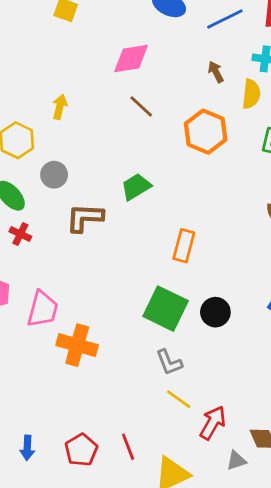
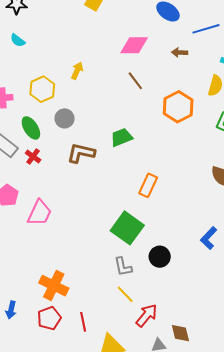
brown arrow: (216, 72) -> (180, 52), moved, turned -70
black circle: (215, 312) -> (160, 257), moved
orange cross: (77, 345) -> (54, 286), moved

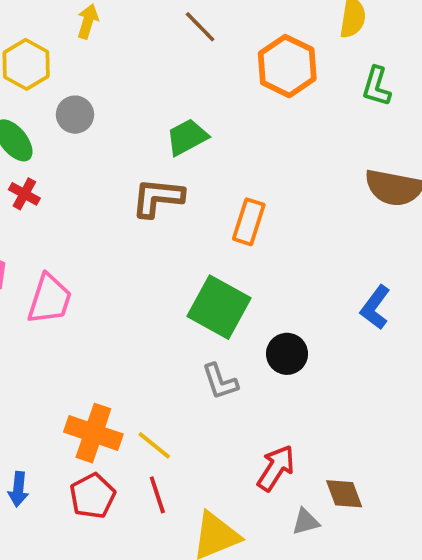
brown L-shape: (81, 153) -> (158, 198), moved
yellow line: (125, 294) -> (154, 445), moved

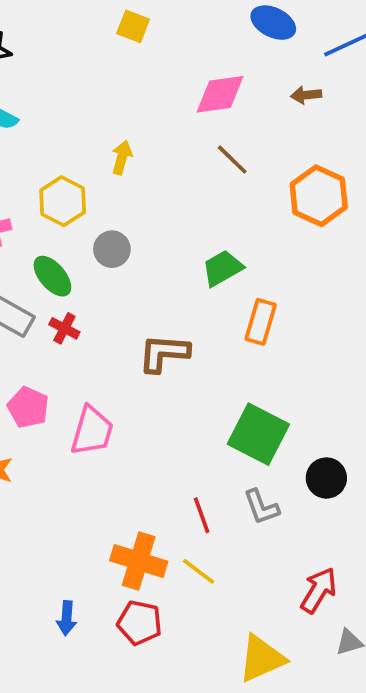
brown L-shape: (158, 198) -> (164, 353), moved
orange rectangle: (249, 222) -> (261, 322), moved
red line: (157, 495) -> (202, 515), moved
red pentagon: (93, 496) -> (140, 623), turned -30

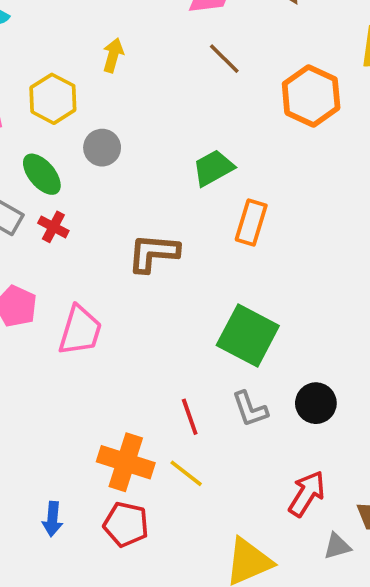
black circle: (326, 478) -> (316, 403), moved

